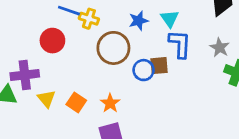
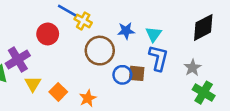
purple cross: (25, 75) -> (18, 60), turned -35

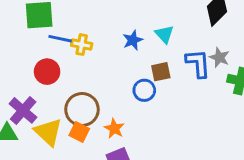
brown circle: (100, 51) -> (82, 109), moved
blue L-shape: (158, 58) -> (198, 63), moved
brown square: (137, 73) -> (161, 72), moved
yellow triangle: (33, 84) -> (48, 132), size x1.5

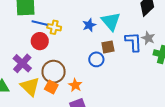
cyan triangle: (164, 34) -> (111, 21), size x1.5
red circle: (47, 72) -> (40, 41), moved
purple cross: (23, 110) -> (22, 63), moved

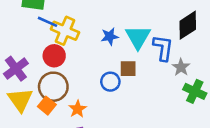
yellow cross: (54, 27) -> (65, 31), size x1.5
red circle: (40, 41) -> (54, 56), moved
blue L-shape: (134, 42) -> (163, 48), moved

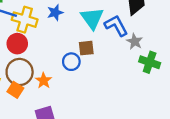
blue star: (110, 36) -> (55, 13), moved
blue L-shape: (163, 48) -> (116, 26), turned -30
orange star: (78, 109) -> (44, 81), moved

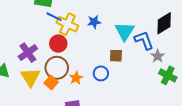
blue circle: (71, 62) -> (101, 73), moved

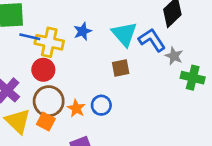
blue circle: (101, 73) -> (101, 105), moved

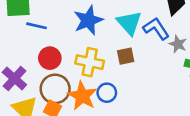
blue star: (83, 31) -> (88, 20), size x1.6
yellow cross: (49, 42) -> (90, 62), moved
orange star: (76, 108) -> (82, 96), size x1.6

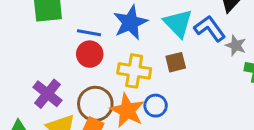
blue line: (36, 26) -> (89, 33), moved
red circle: (50, 58) -> (90, 54), moved

